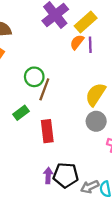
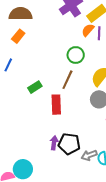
green circle: (34, 77) -> (76, 55), moved
brown line: (44, 89) -> (67, 80), moved

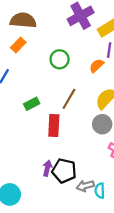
orange semicircle: (88, 30) -> (97, 66), moved
green circle: (76, 55) -> (60, 59), moved

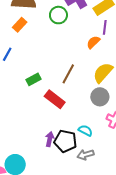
green circle: (60, 59) -> (58, 15), moved
red rectangle: (54, 126) -> (55, 99), turned -54
cyan semicircle: (100, 191) -> (85, 131), moved, turned 120

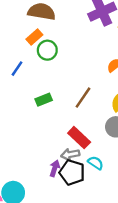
green circle: (58, 15) -> (47, 50), moved
red rectangle: (55, 99) -> (79, 138), moved
gray arrow: (85, 155) -> (70, 154), moved

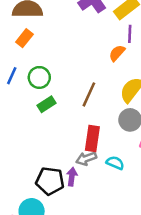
green circle: (47, 50) -> (39, 77), moved
red rectangle: (79, 138) -> (92, 139), turned 65
black pentagon: (72, 172) -> (50, 181), moved

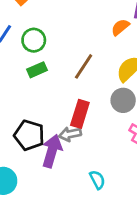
cyan semicircle: (115, 163) -> (97, 180), moved, turned 30
purple arrow: (72, 177) -> (52, 151), size x1.6
black pentagon: (50, 181) -> (29, 135), moved

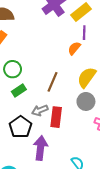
gray arrow: (70, 134) -> (40, 110), moved
black pentagon: (29, 135) -> (21, 127), moved, turned 30

